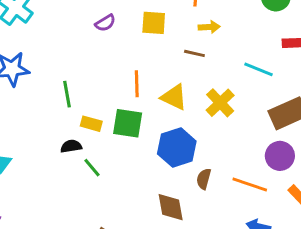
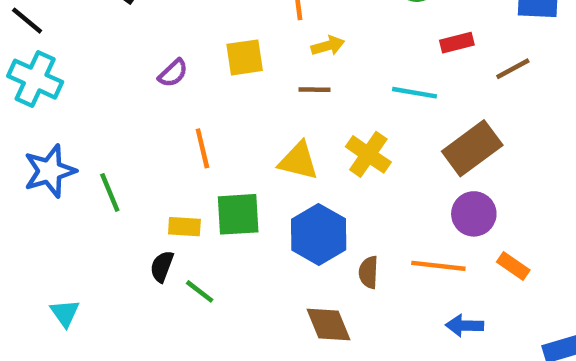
orange line: (137, 84) -> (202, 148), moved
green line: (67, 94) -> (110, 192), moved
black semicircle: (71, 146) -> (162, 266), turned -48

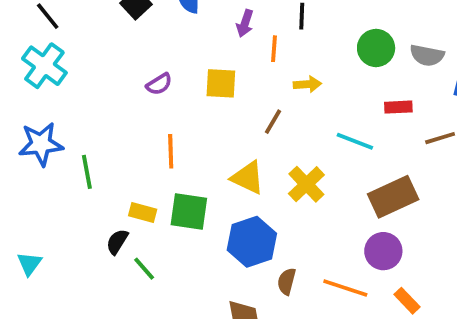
yellow arrow: (328, 46) -> (307, 84), moved
brown line: (315, 90) -> (273, 122), turned -72

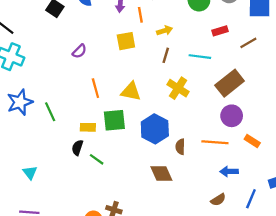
yellow square: (221, 83) -> (126, 41), moved
brown line: (273, 122) -> (166, 55), moved
yellow triangle: (248, 178) -> (131, 92), moved

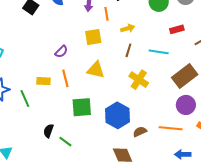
purple semicircle: (79, 51) -> (61, 52), moved
yellow triangle: (131, 92) -> (96, 70), moved
yellow rectangle: (88, 127) -> (44, 81), moved
brown semicircle: (180, 147) -> (140, 132), turned 64

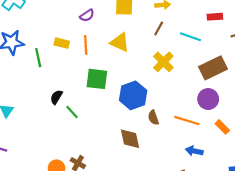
brown semicircle: (140, 132) -> (153, 118), turned -96

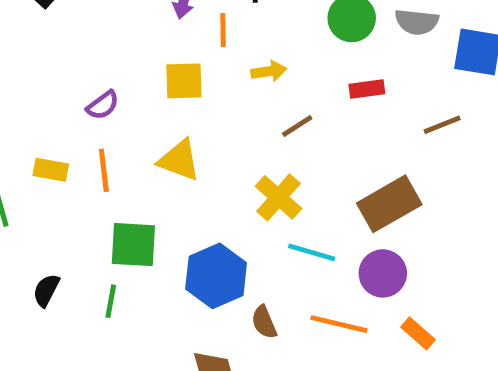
red rectangle: (215, 17) -> (367, 89), moved
brown line: (159, 29) -> (297, 126), moved, turned 32
cyan line: (191, 37) -> (312, 252), moved
green line: (72, 112) -> (111, 301), moved, turned 56

